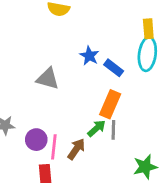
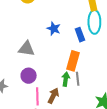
blue rectangle: (114, 68) -> (80, 35), moved, turned 40
green arrow: (97, 128) -> (66, 79), turned -32
purple circle: (36, 140) -> (29, 76), moved

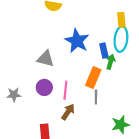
blue star: (54, 29) -> (77, 41), size x1.6
green arrow: (66, 79) -> (111, 62), moved
pink line: (37, 96) -> (65, 90), moved

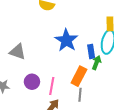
gray triangle: (46, 59) -> (17, 52), moved

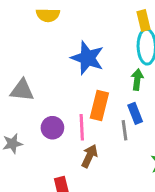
blue rectangle: (91, 52) -> (135, 113), moved
orange rectangle: (79, 76) -> (99, 106), moved

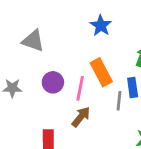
blue star: (87, 58) -> (101, 26), size x0.7
orange rectangle: (99, 106) -> (101, 72), turned -56

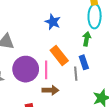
purple circle: (53, 82) -> (26, 69), size x1.6
brown arrow: (81, 117) -> (50, 90), turned 63

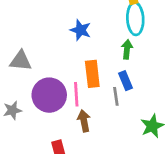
orange rectangle: (59, 55) -> (92, 74), turned 36
brown arrow: (50, 90) -> (84, 121), turned -98

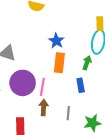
orange rectangle: (92, 74) -> (59, 63), moved
gray line: (116, 96) -> (68, 113), moved

